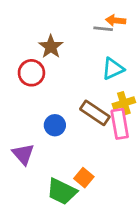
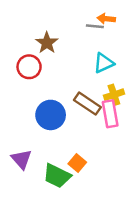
blue circle: (55, 125) -> (51, 115), size x1.5
purple triangle: (23, 154) -> (21, 159), moved

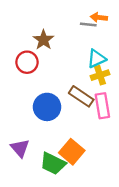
yellow cross: (114, 95) -> (100, 75), moved
orange square: (77, 163) -> (72, 152), size x1.5

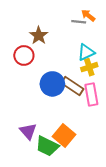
orange arrow: (99, 17) -> (88, 15), turned 32
blue circle: (47, 107) -> (52, 84), moved
purple triangle: (20, 148) -> (28, 131), moved

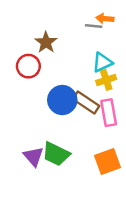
orange arrow: (88, 15) -> (105, 18), turned -32
orange square: (64, 136) -> (107, 161), moved, turned 30
green trapezoid: (47, 146) -> (56, 154), moved

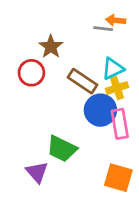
blue circle: (62, 100) -> (100, 110), moved
brown rectangle: (86, 103) -> (82, 81), moved
green trapezoid: (56, 154) -> (62, 149), moved
orange square: (107, 161) -> (118, 178), turned 36

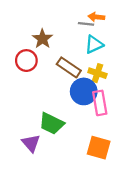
cyan triangle: (113, 69) -> (94, 44), moved
yellow cross: (117, 88) -> (97, 73), turned 36

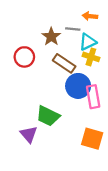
gray line: (86, 24) -> (73, 29), moved
brown star: (42, 39) -> (51, 37), moved
yellow cross: (97, 73) -> (91, 57), moved

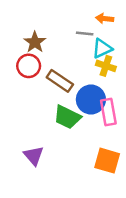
brown star: (51, 37) -> (35, 42), moved
brown rectangle: (64, 63) -> (60, 81), moved
green trapezoid: (48, 116) -> (67, 117), moved

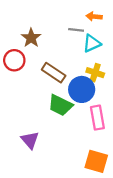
red circle: (29, 66) -> (14, 60), moved
yellow cross: (106, 66) -> (95, 73), moved
pink rectangle: (108, 112) -> (97, 118), moved
orange square: (107, 161) -> (96, 161), moved

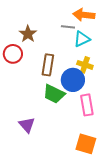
orange arrow: (94, 16) -> (84, 15), size x1.5
brown rectangle: (54, 73) -> (48, 65), turned 65

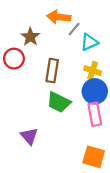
orange arrow: (84, 15) -> (59, 17), moved
gray line: (68, 27) -> (74, 29), turned -56
blue circle: (73, 80) -> (95, 91), moved

